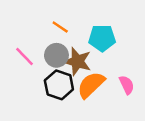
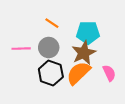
pink line: (24, 57) -> (21, 49), turned -48
brown star: (77, 61) -> (84, 53), moved, turned 30

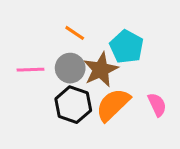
cyan pentagon: (88, 33) -> (127, 47), turned 30
brown star: (84, 53) -> (101, 70), moved

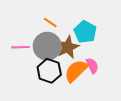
gray circle: (70, 68) -> (47, 46), size x1.4
pink semicircle: (157, 105) -> (92, 66), moved

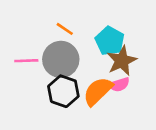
brown star: (68, 47) -> (122, 61), moved
pink semicircle: (92, 66) -> (119, 85), turned 98

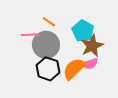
pink line: (26, 61) -> (30, 35), moved

